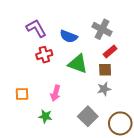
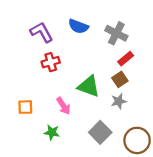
blue semicircle: (69, 36) -> (78, 26), moved
green triangle: (78, 64) -> (89, 86), moved
brown square: (105, 70) -> (120, 79), turned -32
pink arrow: (55, 93) -> (63, 106), turned -49

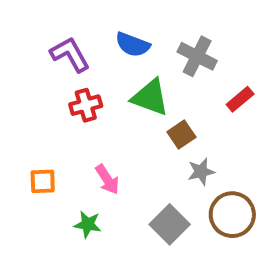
red rectangle: (126, 59) -> (240, 99), moved
brown square: (120, 79) -> (181, 134), moved
green triangle: (89, 86) -> (150, 97), moved
brown circle: (137, 140) -> (232, 215), moved

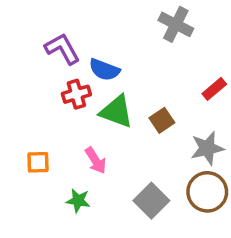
blue semicircle: (133, 45) -> (104, 70), moved
gray cross: (197, 56) -> (176, 24), moved
green triangle: (150, 97) -> (117, 112), moved
gray star: (201, 172) -> (207, 148), moved, size x1.4

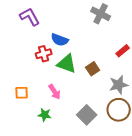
purple L-shape: (62, 49) -> (30, 17), moved

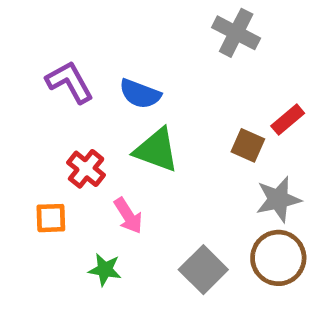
purple L-shape: (30, 17) -> (70, 82), moved
red cross: (44, 54) -> (86, 169), moved, turned -35
brown square: (93, 69) -> (248, 145), moved, turned -32

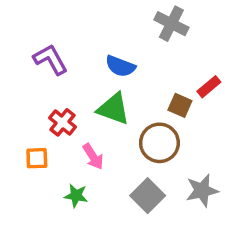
blue semicircle: (140, 94) -> (120, 66), moved
gray star: (278, 199) -> (202, 191), moved
brown circle: (278, 258) -> (159, 143), moved

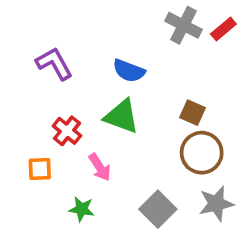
red rectangle: (209, 87) -> (223, 29), moved
brown circle: (159, 143) -> (202, 153), moved

